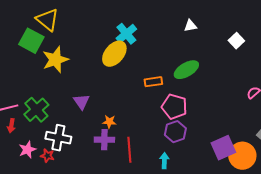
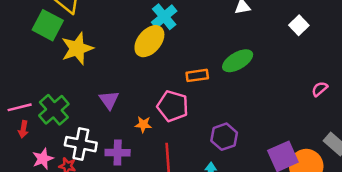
pink pentagon: (174, 107) -> (173, 106), moved
purple cross: (104, 140) -> (118, 153), moved

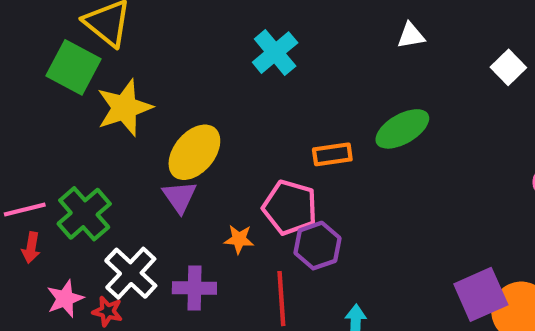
yellow ellipse: (149, 41) -> (194, 152), moved
purple hexagon: (224, 137) -> (317, 246), moved
white cross: (81, 144) -> (131, 273), turned 32

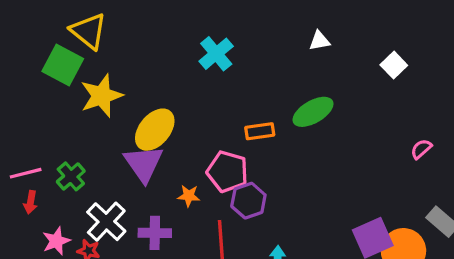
purple triangle: (180, 197) -> (143, 164), size x1.5
green cross: (84, 214) -> (71, 176), size x0.7

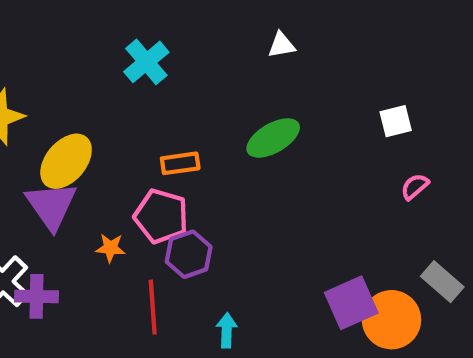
white square: (394, 65) -> (396, 121), moved, turned 30
orange rectangle: (260, 131) -> (180, 163), moved
purple cross: (155, 233) -> (36, 296), moved

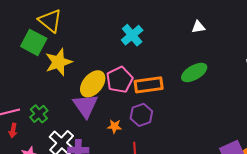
orange rectangle: (180, 163) -> (149, 85), size x1.5
pink pentagon: (161, 216) -> (120, 80), moved, turned 30
purple hexagon: (189, 254) -> (141, 115), moved

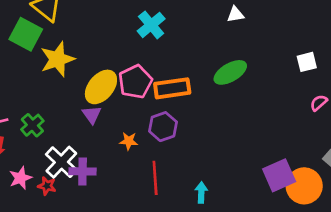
purple triangle: (85, 106) -> (92, 115), size x0.6

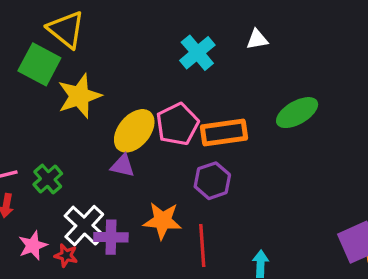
white triangle: (236, 14) -> (257, 39), moved
purple triangle: (92, 115) -> (123, 166), turned -42
orange star: (129, 141) -> (162, 221), moved, size x1.6

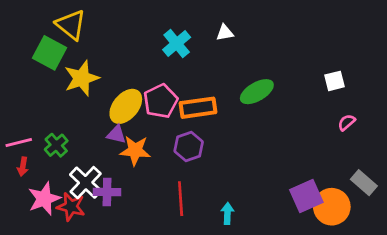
orange star: (162, 221) -> (135, 151), moved
pink star: (33, 245) -> (44, 199), size x1.4
red star: (66, 255) -> (71, 207), size x1.5

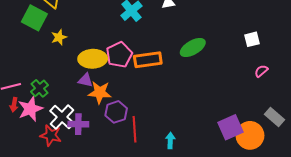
yellow star: (82, 78) -> (59, 37), size x0.6
yellow ellipse: (126, 106) -> (93, 59), turned 48
purple hexagon: (189, 146) -> (116, 112), moved
pink star: (44, 199) -> (30, 109), moved

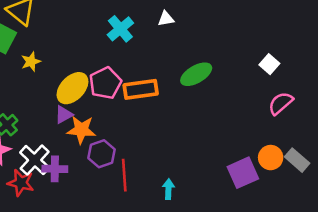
white square: (252, 39) -> (269, 64), turned -35
yellow ellipse: (93, 59) -> (72, 88), turned -44
pink semicircle: (261, 71) -> (281, 103), size x1.5
purple triangle: (85, 80) -> (64, 115), turned -42
orange circle: (250, 135) -> (271, 158), moved, size x0.7

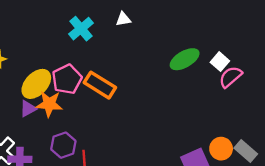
green ellipse: (196, 74) -> (185, 59), moved
orange rectangle: (141, 89) -> (100, 85), turned 40
pink semicircle: (281, 103) -> (230, 77), moved
orange star: (81, 130) -> (49, 104), moved

